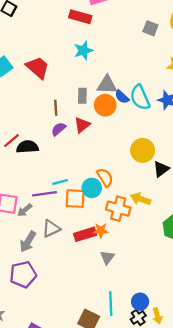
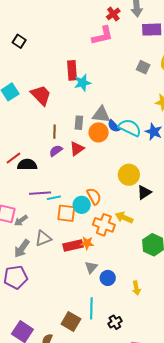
red rectangle: (80, 17) -> (72, 70), moved, turned 66
cyan semicircle: (140, 97) -> (130, 128), turned 135
purple line: (45, 194) -> (40, 193), moved
blue circle: (140, 302) -> (108, 278), moved
yellow arrow: (157, 316) -> (136, 288), moved

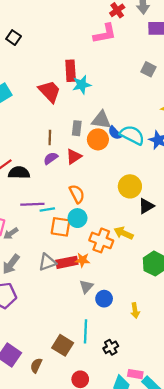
red trapezoid: (41, 95) -> (50, 91), moved
orange semicircle: (94, 196) -> (77, 194), moved
gray triangle: (43, 238) -> (47, 262), moved

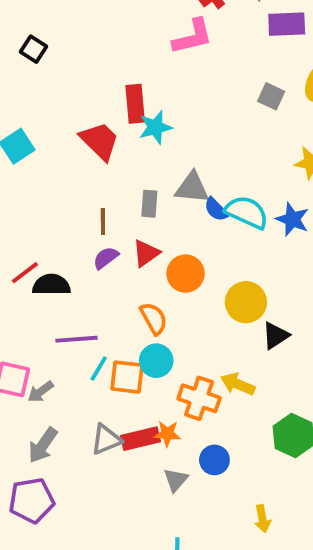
orange circle: (98, 139) -> (186, 274), moved
cyan line: (47, 210) -> (99, 369), moved, turned -48
blue circle: (104, 299) -> (214, 460), moved

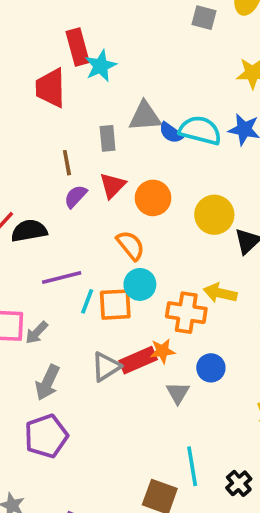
red trapezoid: (100, 141) -> (51, 88), turned -126

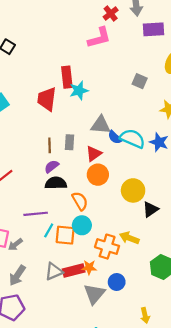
gray square: (204, 18) -> (140, 81), moved
gray rectangle: (108, 138) -> (69, 142), moved
red triangle: (113, 185) -> (94, 154), moved
black semicircle: (29, 231) -> (56, 183), moved
gray triangle: (178, 393) -> (94, 294), size x1.5

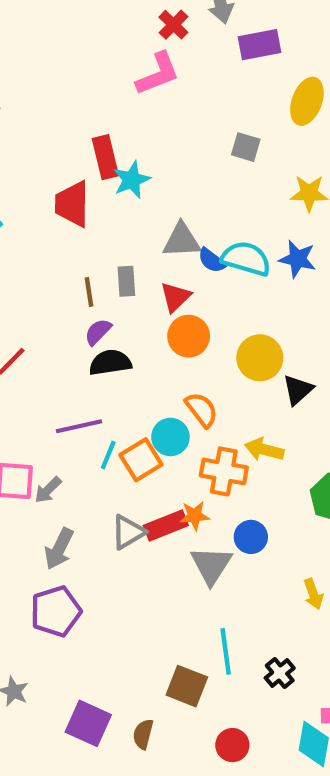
orange semicircle: (80, 201) -> (202, 410), moved
orange square: (65, 235) -> (141, 460), turned -30

